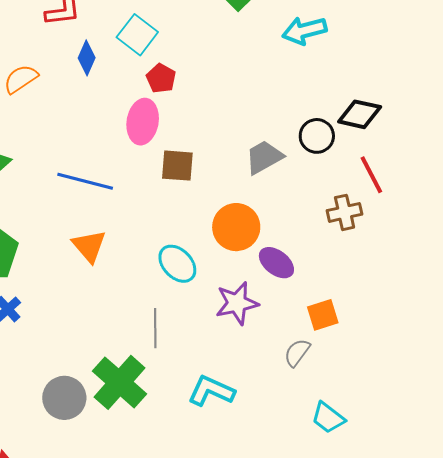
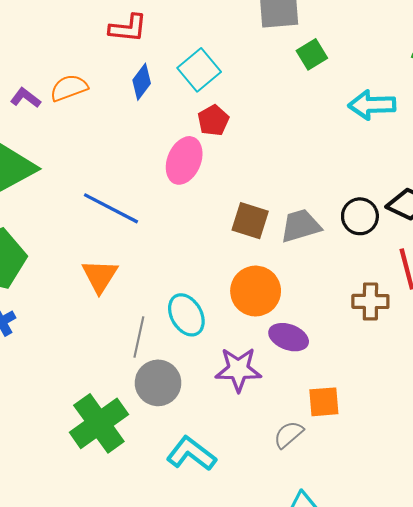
brown square: (177, 166) -> (250, 221), moved
purple ellipse: (276, 263) -> (289, 337), turned -30
gray line: (155, 328) -> (139, 337), moved
gray circle: (64, 398) -> (158, 383), moved

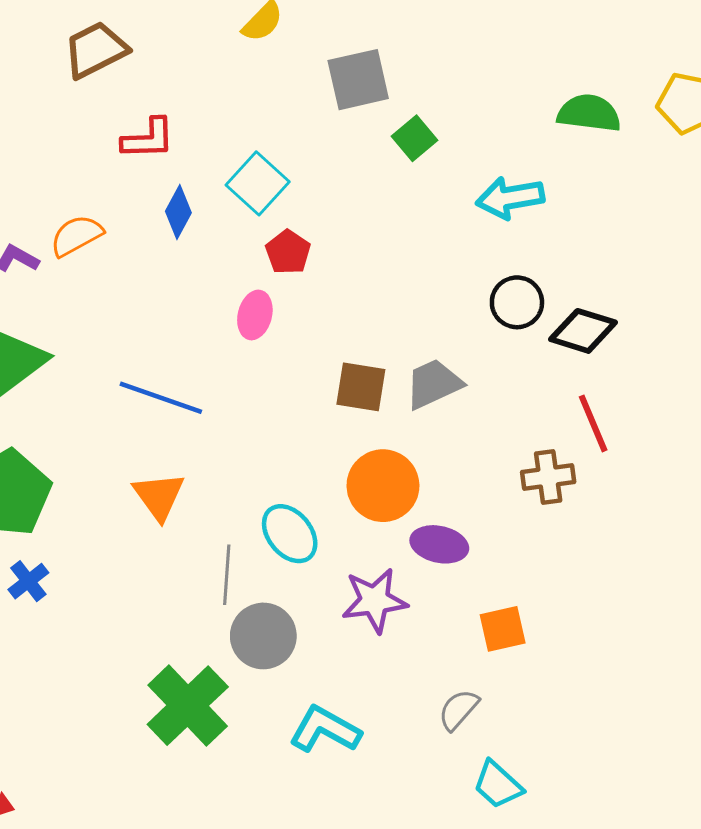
pink ellipse: (184, 160) -> (255, 315), size x0.7
black circle: (360, 216) -> (517, 302), moved
gray semicircle: (289, 434) -> (458, 710), moved

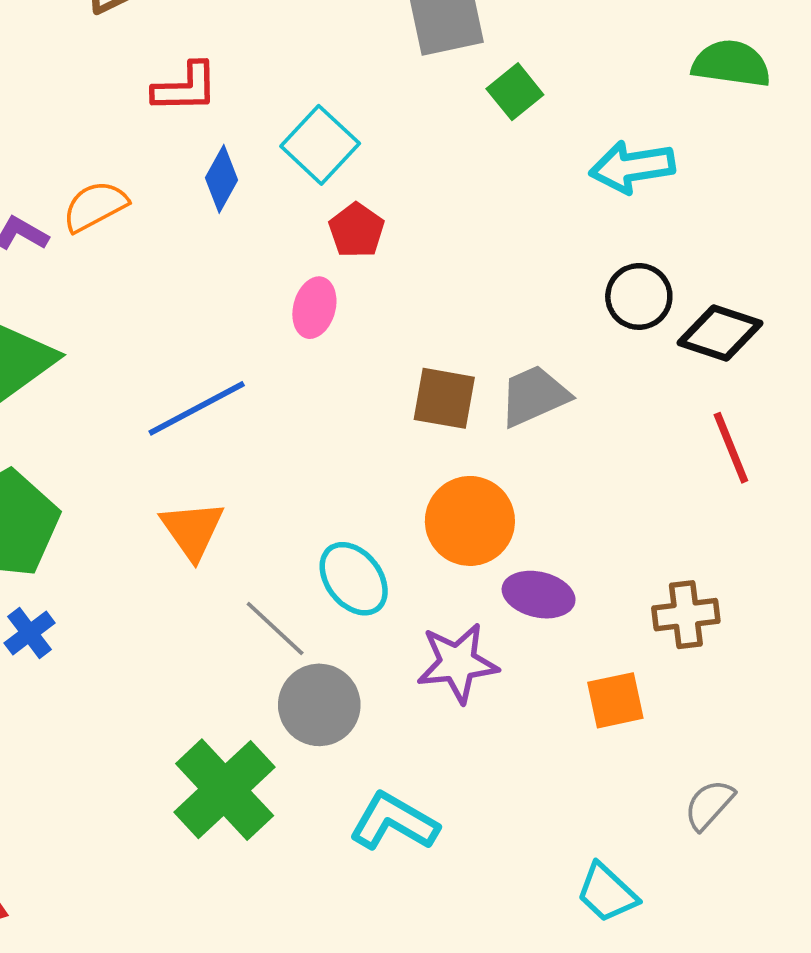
blue line: (161, 398) -> (197, 408), turned -48
brown cross: (548, 477) -> (686, 615), moved
gray line: (227, 575) -> (275, 628), turned -52
gray semicircle: (458, 710) -> (709, 805), moved

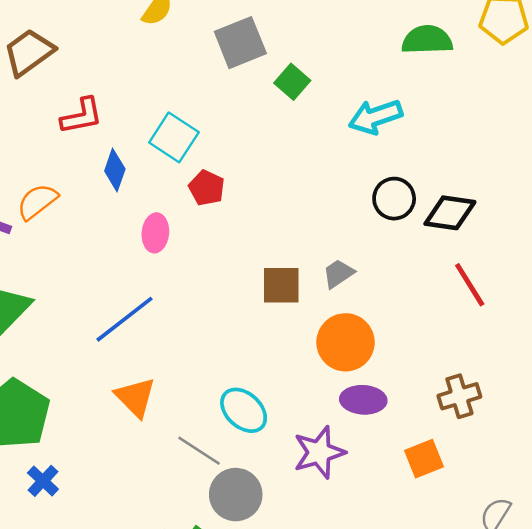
pink ellipse: (314, 308) -> (155, 233), moved
gray trapezoid: (534, 396) -> (338, 274), size x0.7
orange circle: (470, 521) -> (346, 342), moved

